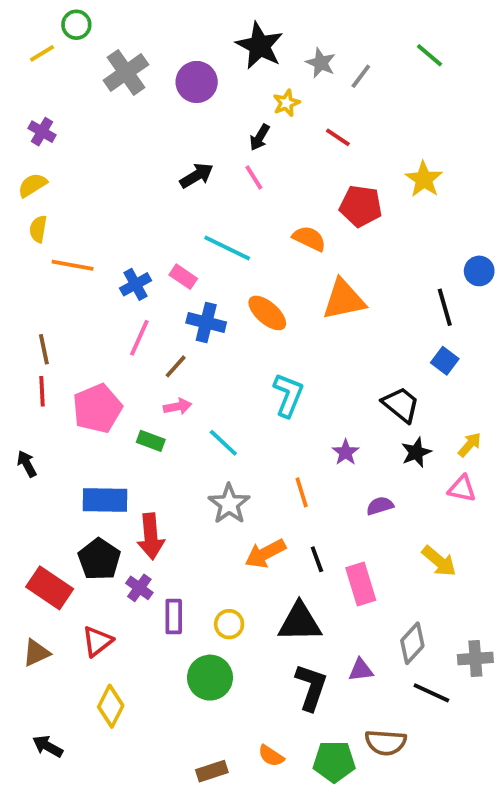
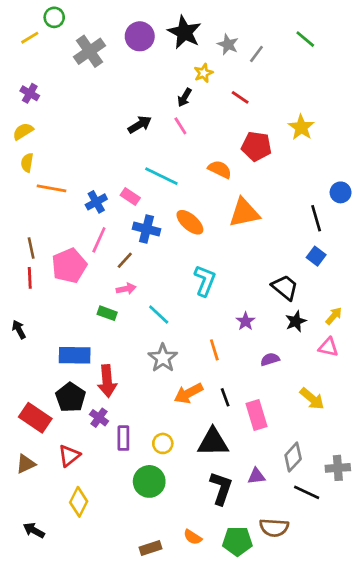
purple circle: (197, 82) -> (140, 36), moved
pink pentagon: (97, 408) -> (69, 266), moved

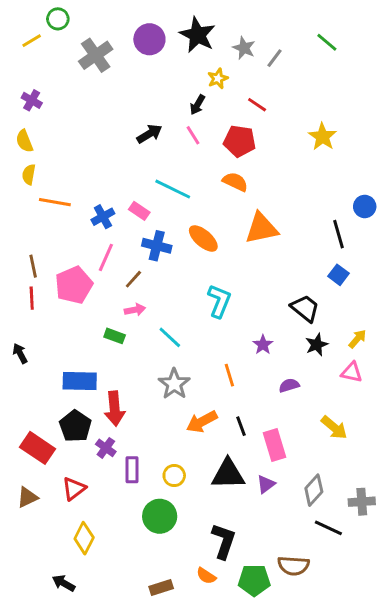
yellow semicircle: (23, 131) -> (24, 141), turned -80
red pentagon: (256, 146) -> (240, 141), moved
purple triangle: (256, 476) -> (266, 484), moved, turned -30
black L-shape: (221, 488) -> (224, 541), moved
black arrow: (34, 530) -> (64, 583), moved

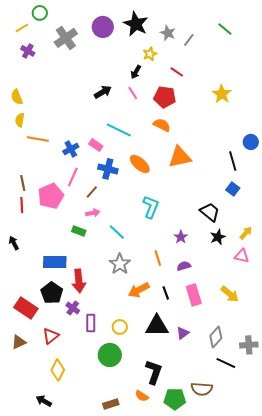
purple cross: (32, 100) -> (28, 51), moved
purple semicircle: (289, 385) -> (184, 266), moved
pink rectangle: (275, 445) -> (194, 295), moved

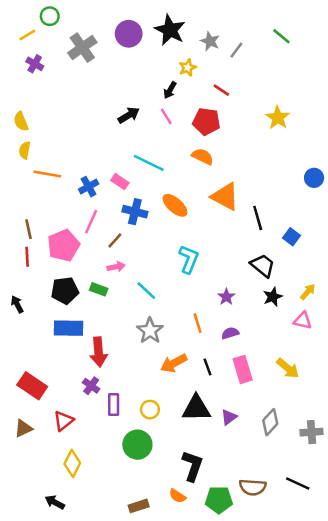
orange triangle: (180, 157) -> (225, 197), turned 40
black line: (233, 161) -> (258, 218), moved
black pentagon: (52, 293) -> (65, 291), moved, turned 30
black line: (226, 363) -> (298, 483), moved

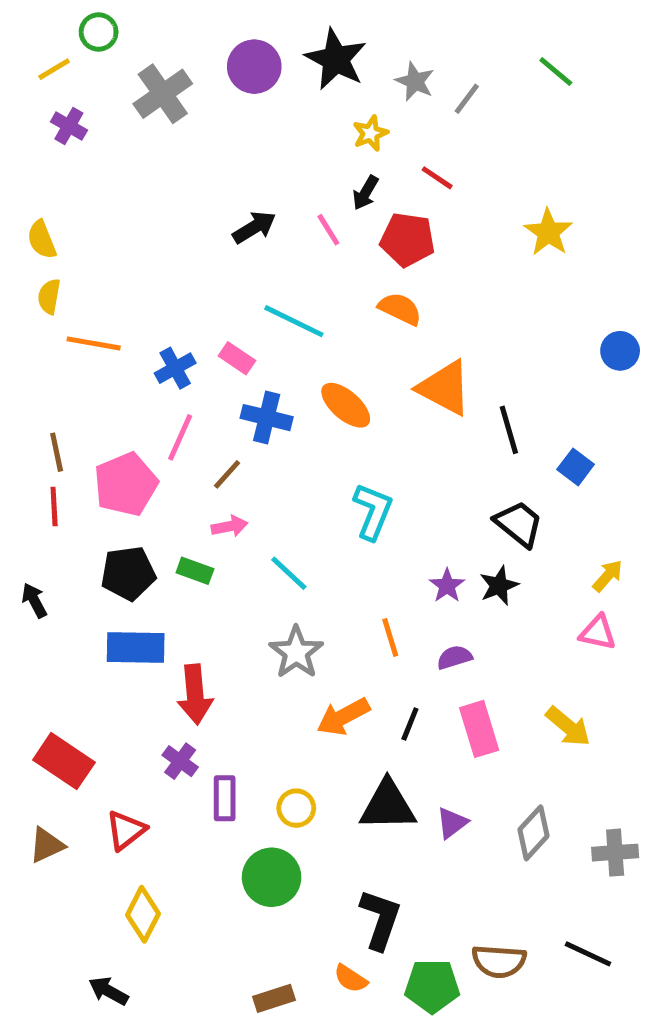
black arrow: (170, 90) -> (365, 193), moved
black star: (273, 297) -> (499, 586), moved
black line: (208, 367) -> (410, 724), turned 42

